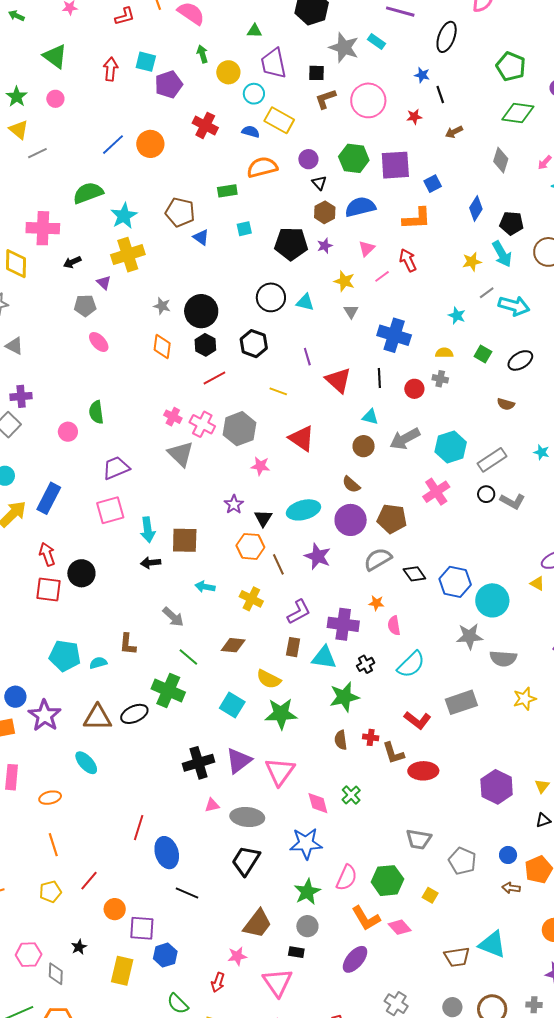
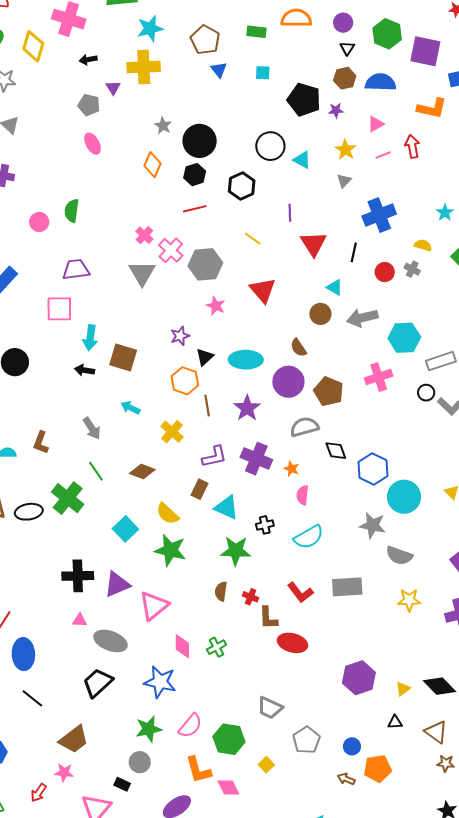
blue cross: (394, 335) -> (379, 215), turned 36
purple cross: (343, 624) -> (256, 459), moved
brown trapezoid: (258, 924) -> (74, 739), moved

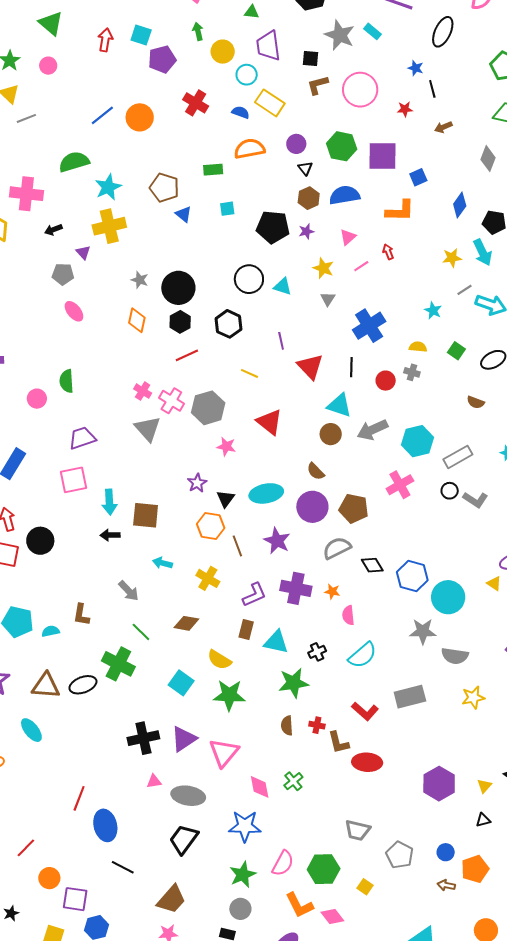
red arrow: (412, 146) -> (388, 252), size x0.7
cyan triangle: (335, 287) -> (339, 405), size x1.5

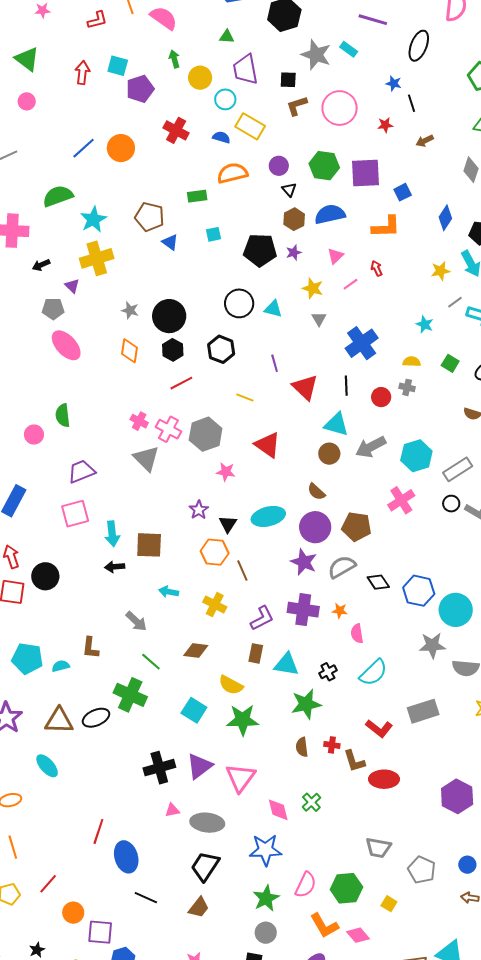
pink ellipse: (74, 311) -> (66, 345), size x1.5
purple star: (277, 541) -> (304, 562), moved
brown trapezoid: (171, 899) -> (199, 908), moved, size x0.7

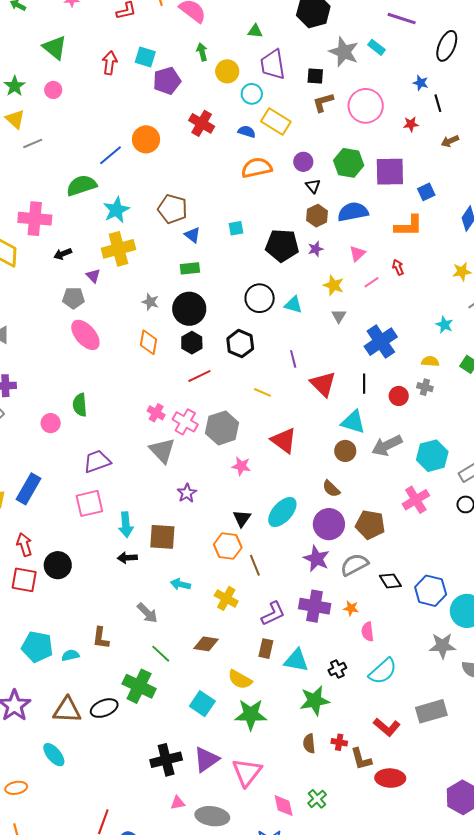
blue line: (84, 148) -> (110, 155), moved
green rectangle: (197, 196) -> (190, 268), moved
purple star: (199, 510) -> (187, 493), moved
cyan ellipse: (268, 516) -> (282, 512), turned -36

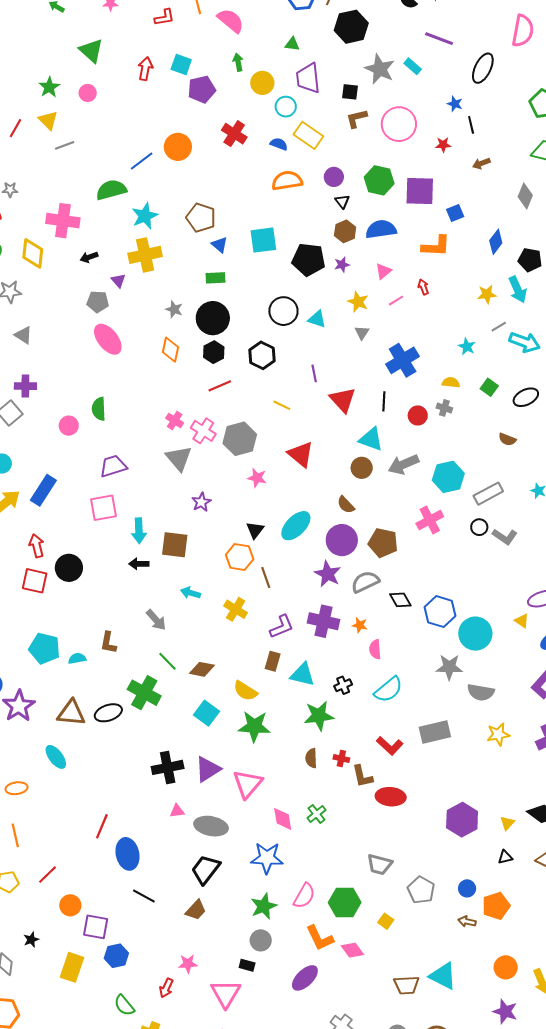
cyan square: (236, 228) -> (263, 240), size x1.8
brown diamond: (206, 644) -> (202, 669), moved

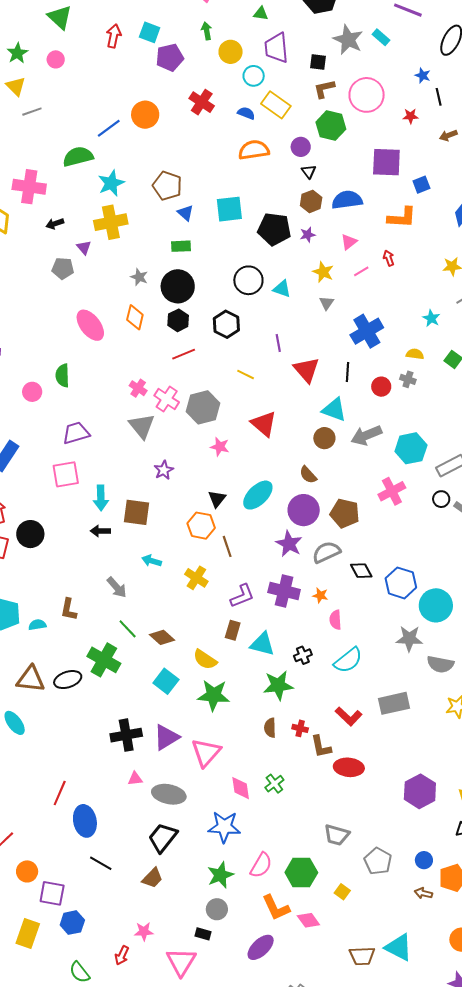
green hexagon: (379, 180) -> (331, 126), moved
pink ellipse: (108, 339) -> (90, 325), moved
brown diamond: (202, 669) -> (162, 637), turned 30

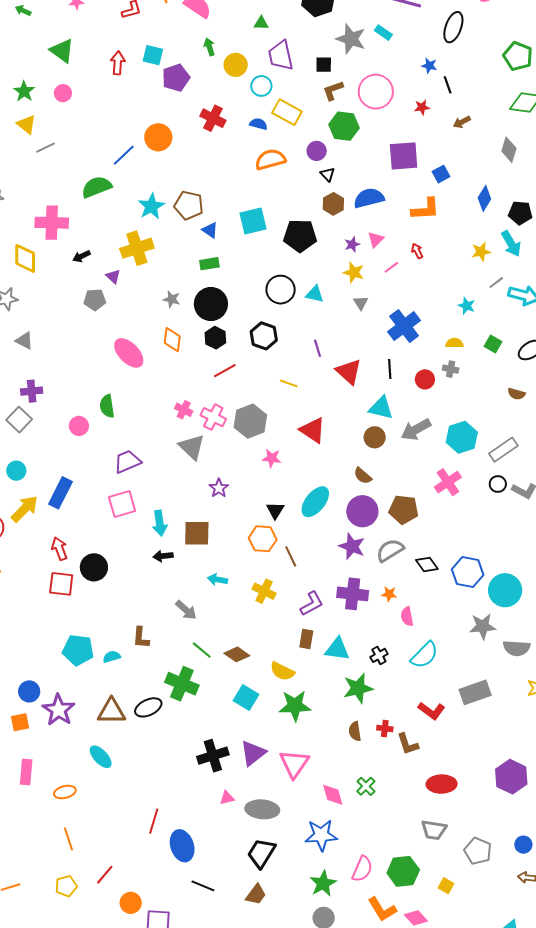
cyan star: (111, 183) -> (151, 206), moved
purple star: (308, 235) -> (352, 244), moved
red ellipse: (349, 767) -> (442, 784), moved

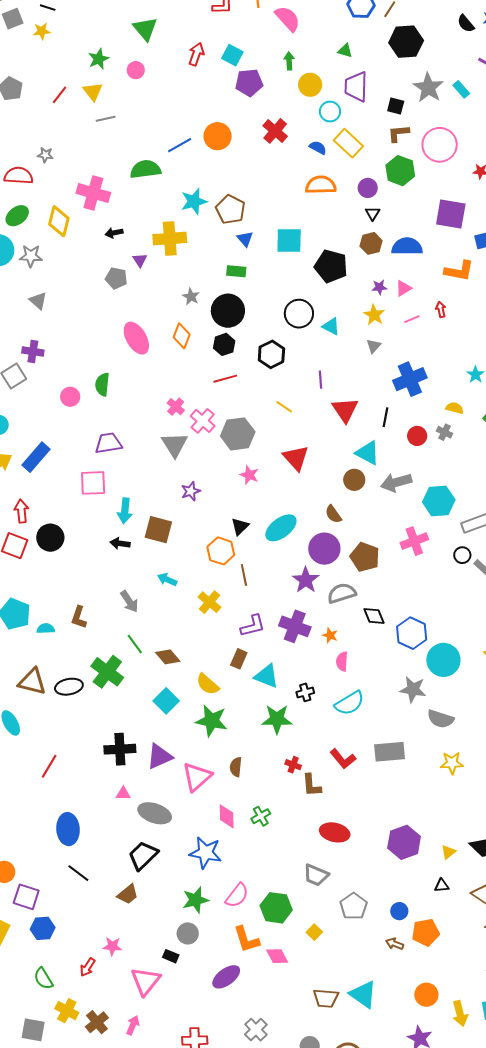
brown semicircle: (355, 731) -> (236, 767), moved
red line: (154, 821) -> (49, 766), moved

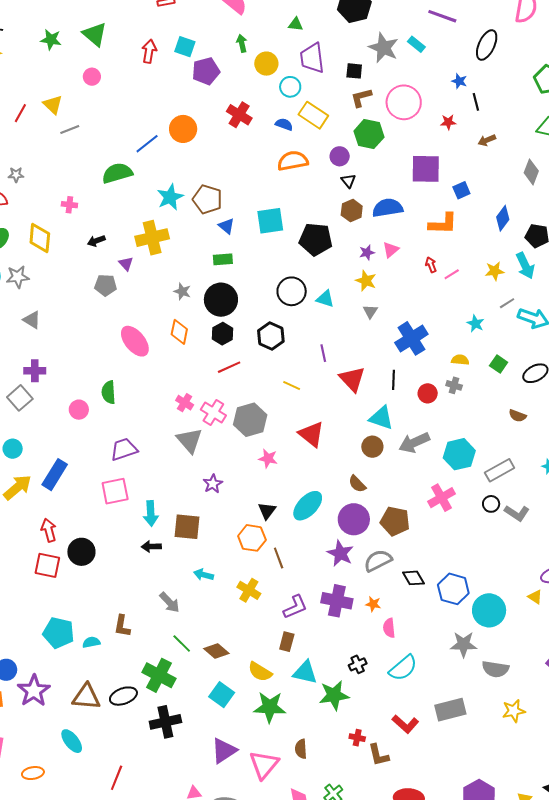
green star: (99, 59) -> (51, 40), moved, turned -30
pink cross: (93, 193) -> (69, 205), size x0.5
pink line: (412, 319) -> (452, 274), moved
cyan triangle: (266, 676) -> (305, 672), moved
black cross: (120, 749) -> (165, 722), moved

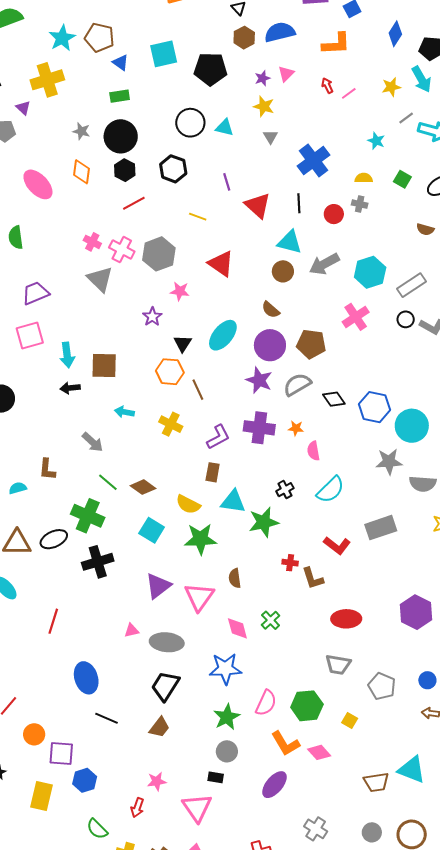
purple star: (213, 484) -> (152, 317), moved

